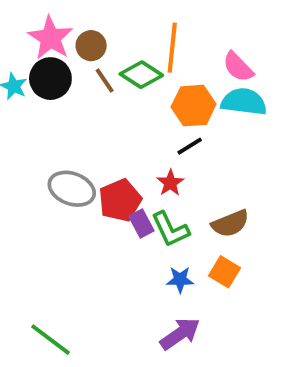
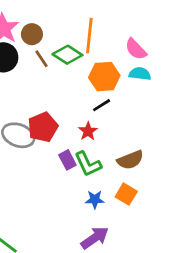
cyan semicircle: (244, 102) -> (140, 74), size x0.7
red pentagon: (120, 200) -> (43, 127), moved

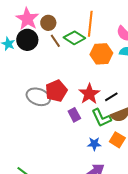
black line: (102, 105) -> (111, 97), moved
red star: (88, 131) -> (89, 94), size x1.5
green L-shape: (88, 164) -> (101, 118), moved

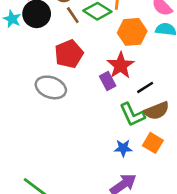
red pentagon: (56, 91) -> (69, 54), moved
red star: (89, 94) -> (121, 65), moved
purple rectangle: (74, 115) -> (108, 81), moved

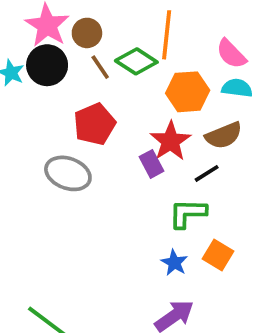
brown semicircle: (157, 111) -> (224, 135), moved
green L-shape: (132, 115) -> (188, 213), turned 116
blue star: (123, 148) -> (174, 263), turned 30

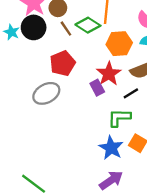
gray ellipse: (68, 173) -> (46, 93), turned -48
blue star: (174, 263) -> (111, 148), size x1.5

